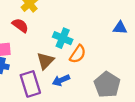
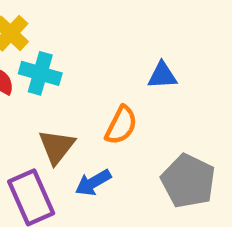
blue triangle: (120, 28) -> (162, 75), moved
cyan cross: (63, 38) -> (40, 73), moved

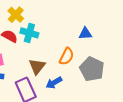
gray pentagon: (188, 181) -> (92, 69), moved

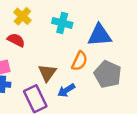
cyan cross: (29, 33) -> (62, 23), moved
blue triangle: (85, 34) -> (100, 35), size x1.6

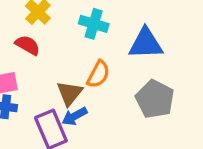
orange semicircle: (80, 61) -> (98, 74), moved
blue arrow: (66, 90) -> (74, 116), moved

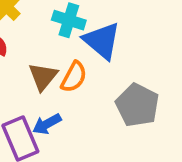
blue triangle: (146, 44) -> (102, 41), moved, turned 42
brown triangle: (70, 93) -> (43, 77), moved

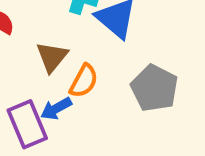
orange semicircle: (74, 77) -> (84, 81), moved

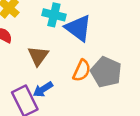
orange semicircle: (84, 81) -> (82, 70), moved

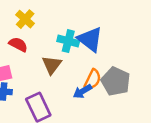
cyan cross: (54, 15) -> (68, 41), moved
blue arrow: (43, 89) -> (83, 91), moved

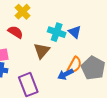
blue triangle: (90, 39) -> (75, 32), size x0.6

